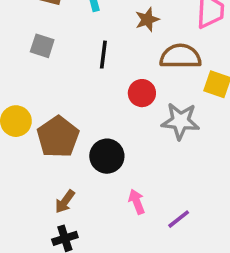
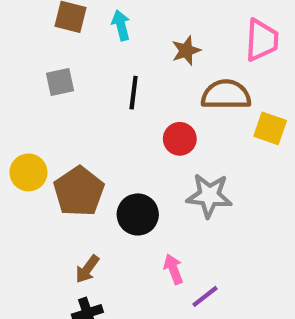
gray square: (42, 46) -> (60, 82), turned -30
gray star: (180, 121) -> (209, 196), moved
purple line: (179, 219) -> (205, 296), moved

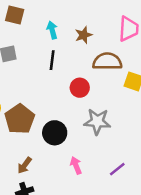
cyan arrow: (121, 25) -> (52, 30), moved
purple line: (205, 296) -> (117, 169), moved

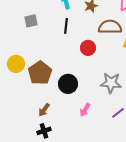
gray star: (97, 122) -> (111, 83), moved
pink arrow: (76, 165) -> (85, 110), turned -128

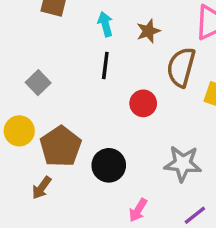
gray square: (31, 21) -> (38, 83), moved, turned -32
brown semicircle: (110, 27) -> (181, 67), turned -75
brown arrow: (44, 110) -> (42, 188), moved

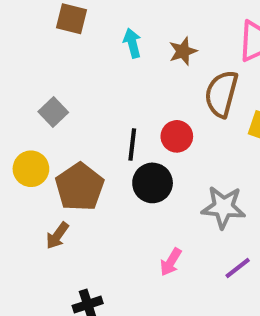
black line: (105, 65) -> (132, 144), moved
black circle: (109, 165) -> (153, 183), moved

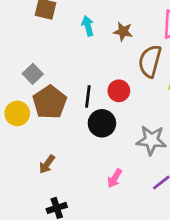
brown star: (183, 51) -> (123, 32), turned 30
brown pentagon: (80, 187) -> (50, 102), moved
brown arrow: (57, 236) -> (47, 164), moved

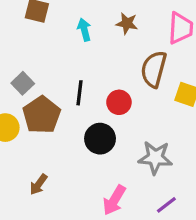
brown star: (123, 32) -> (127, 23), moved
black line: (88, 96) -> (79, 93), moved
pink arrow: (115, 178) -> (114, 200), size x1.4

